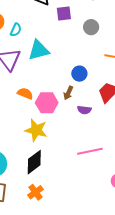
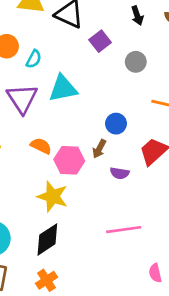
purple square: (64, 14) -> (100, 41), turned -35

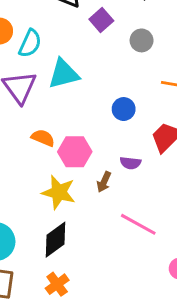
cyan semicircle: (34, 59) -> (30, 43), size x1.4
brown arrow: (99, 149) -> (104, 182), moved
pink line: (124, 230) -> (138, 224), turned 40

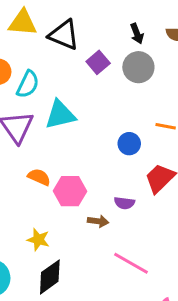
gray circle: (142, 40) -> (138, 67), moved, size x1.4
blue circle: (124, 109) -> (129, 144), moved
brown arrow: (104, 182) -> (98, 221), turned -108
yellow star: (59, 192) -> (38, 240), moved, size x0.7

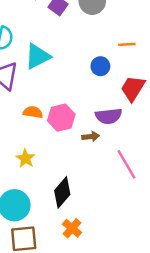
purple semicircle: (124, 203) -> (109, 116), size x1.5
yellow star: (38, 240) -> (26, 158), moved, turned 30
pink line: (131, 263) -> (126, 164), turned 44

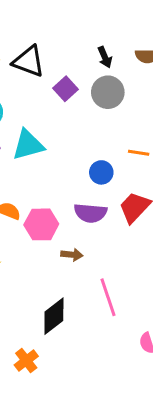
purple semicircle: (109, 116) -> (90, 213), moved
black diamond: (62, 192) -> (54, 316), moved

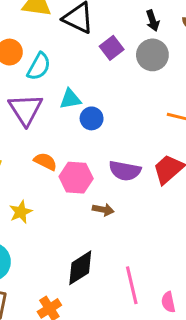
cyan triangle: (28, 145) -> (70, 99), size x0.7
blue circle: (101, 172) -> (92, 118), moved
pink line: (108, 297) -> (132, 285), moved

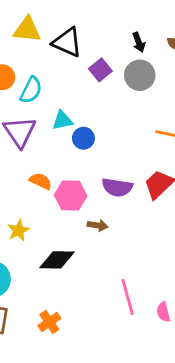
black diamond: (80, 268) -> (57, 260), moved, turned 36

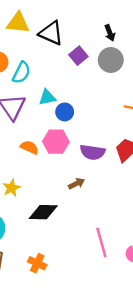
pink hexagon: (71, 196) -> (56, 142), moved
brown arrow: (98, 225) -> (77, 184), turned -35
orange cross: (49, 322) -> (37, 263), turned -30

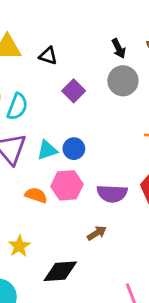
black triangle: (51, 33) -> (48, 56), size x0.6
purple square: (78, 56) -> (74, 91), moved
cyan triangle: (47, 97) -> (47, 150), moved

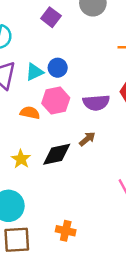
black diamond: (60, 271) -> (57, 154), moved

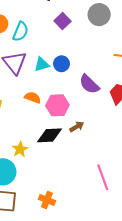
pink hexagon: (56, 101) -> (57, 105), moved
purple semicircle: (96, 103) -> (89, 84), moved, turned 40
yellow star: (21, 159) -> (20, 149), moved

